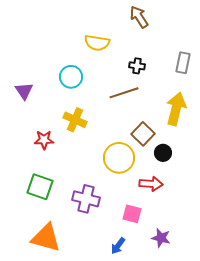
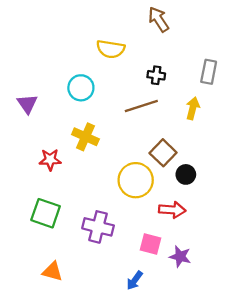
yellow arrow: (176, 109) -> (193, 108), moved, size x0.6
orange triangle: (46, 238) -> (52, 271), size x0.6
purple star: (161, 238) -> (180, 257), moved

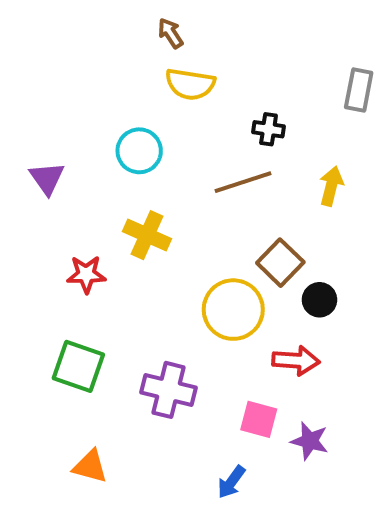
brown arrow: (158, 19) -> (171, 33), moved, size x0.7
gray rectangle: (209, 72) -> (359, 90), moved

